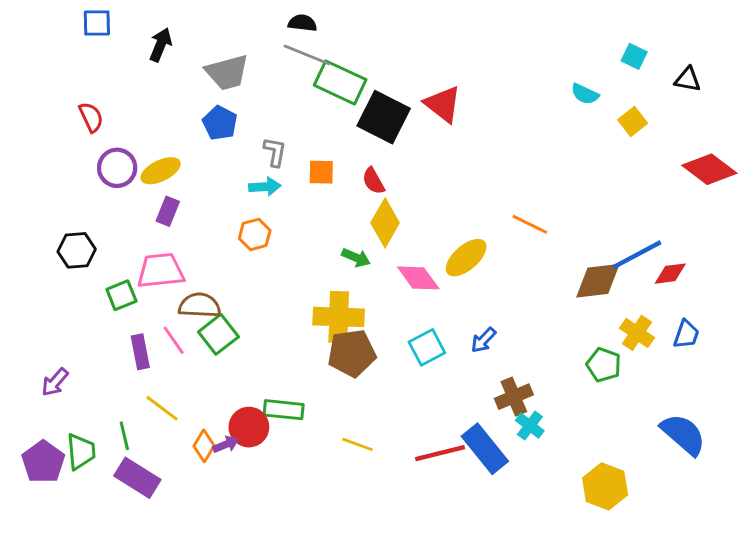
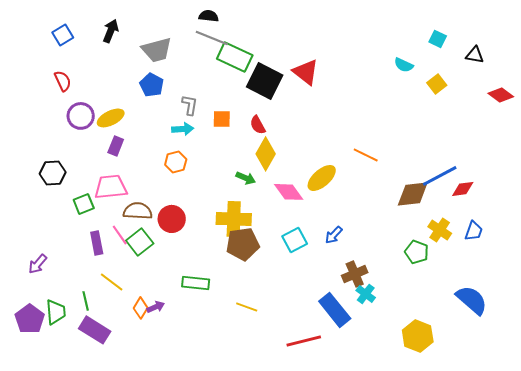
blue square: (97, 23) -> (63, 35), moved, turned -30
red diamond: (709, 169) -> (501, 95), moved, size x0.7
green square: (218, 334) -> (140, 242), moved
red circle: (249, 427) -> (172, 219), moved
red line: (440, 453) -> (304, 341), moved

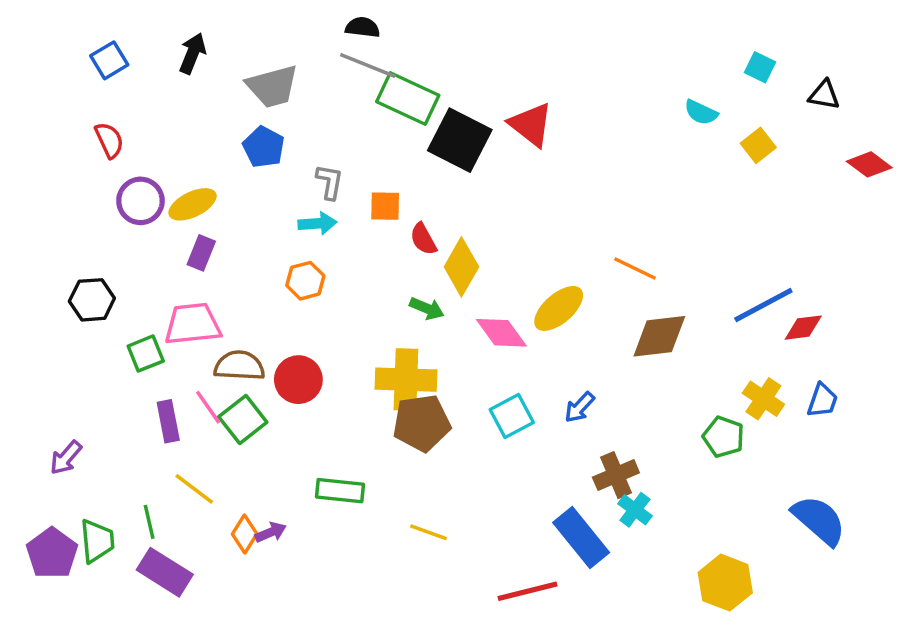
red semicircle: (258, 125) -> (423, 239), moved
brown diamond: (413, 194) -> (659, 336), moved

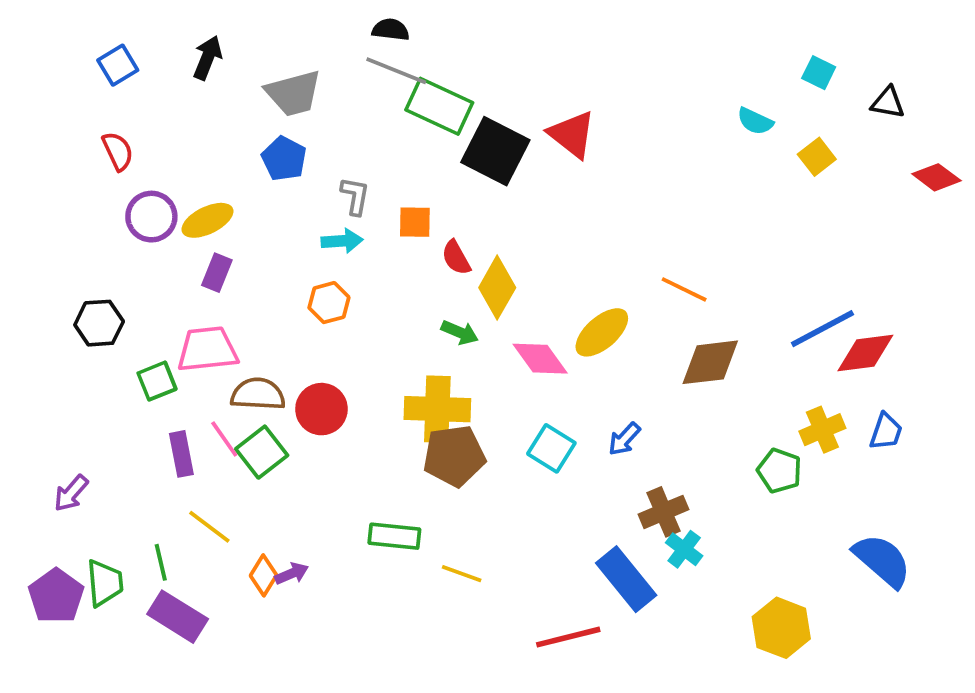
red diamond: (803, 328) -> (865, 353), size x1.4
yellow cross: (763, 399) -> (822, 430), turned 33
cyan square: (512, 416) -> (551, 448), turned -30
green rectangle: (340, 491) -> (394, 536), moved

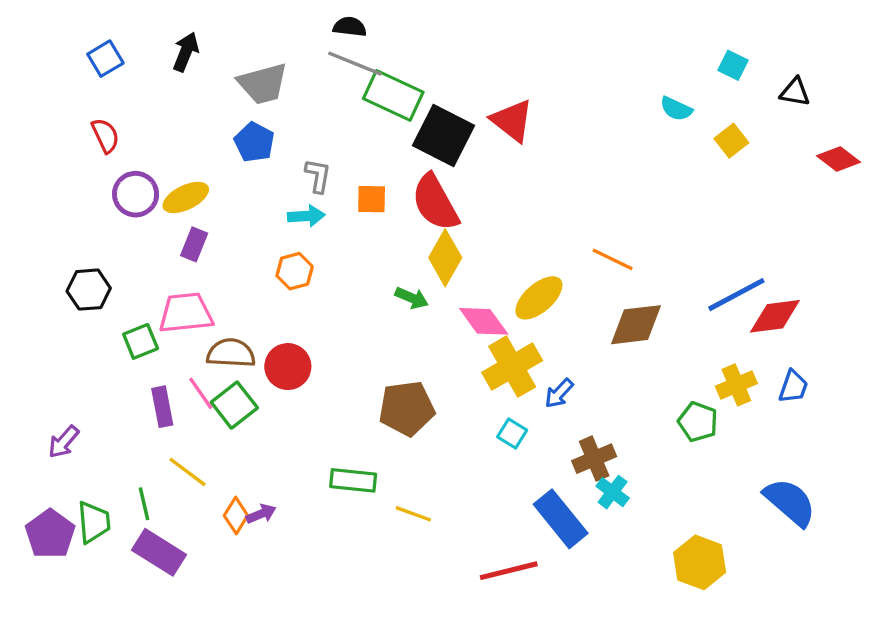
red semicircle: (456, 258) -> (435, 203), moved, size x1.8
yellow cross: (437, 409) -> (512, 367), moved, turned -32
cyan square: (551, 448) -> (512, 433), moved, size x0.7

